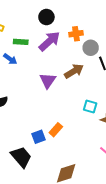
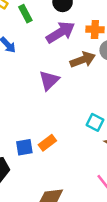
green rectangle: (21, 42) -> (25, 14), moved, turned 48
brown arrow: (74, 71) -> (83, 60), moved

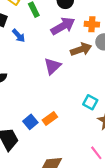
blue square: (24, 147) -> (30, 122), turned -32

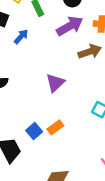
blue arrow: (19, 36) -> (21, 37), turned -96
purple triangle: (52, 66) -> (55, 83), moved

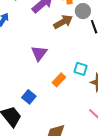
orange rectangle: (55, 127) -> (59, 80), moved

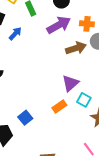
purple triangle: (39, 53) -> (70, 83), moved

